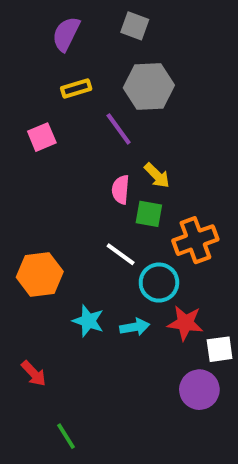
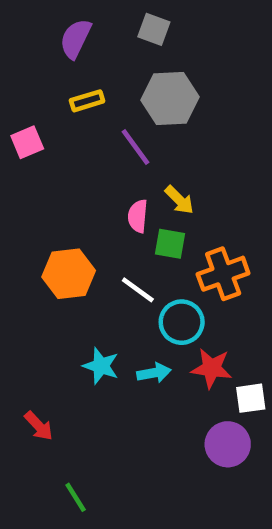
pink square: (42, 137) -> (27, 142), moved
orange hexagon: (40, 274) -> (69, 274), moved

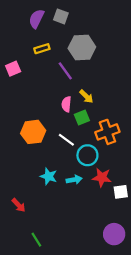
gray square: (154, 29) -> (61, 16), moved
green square: (170, 244) -> (82, 118), turned -32
purple circle: (228, 444) -> (114, 234), moved

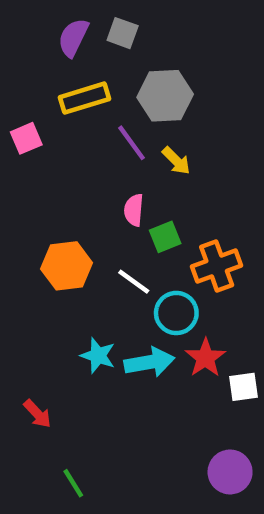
yellow rectangle: (42, 49) -> (84, 98), size x1.5
yellow arrow: (86, 96) -> (176, 161), moved
red star: (102, 177) -> (205, 358), turned 30
cyan arrow: (74, 180) -> (149, 362), size x1.5

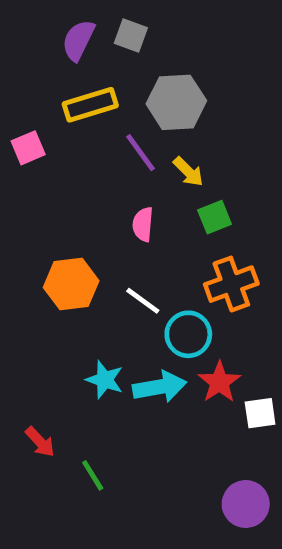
green square: (165, 237) -> (215, 217), moved
green line: (73, 483) -> (93, 475), moved

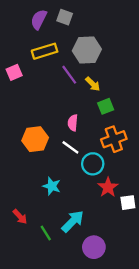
pink semicircle: (143, 224) -> (73, 123), moved
cyan arrow: (160, 387) -> (73, 221), moved, turned -35
purple circle: (246, 504) -> (94, 247), moved

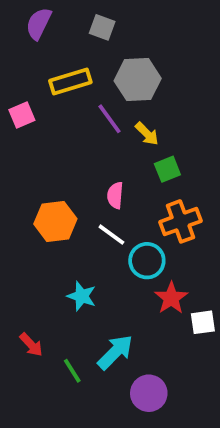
purple semicircle: (39, 19) -> (39, 24), moved

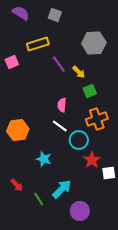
purple semicircle: (39, 24) -> (21, 13), turned 96
gray hexagon: (138, 80) -> (94, 43), moved
orange hexagon: (55, 221) -> (18, 130), moved

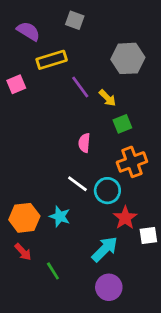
purple semicircle: (21, 13) -> (28, 31), moved
white line: (60, 126) -> (77, 184), moved
orange hexagon: (18, 130) -> (24, 218), moved
cyan arrow: (62, 189) -> (105, 249), moved

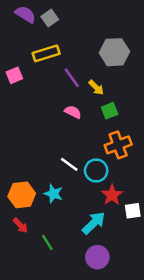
gray square: (75, 20) -> (50, 18), moved, turned 35
purple semicircle: (28, 31) -> (25, 14), moved
pink semicircle: (84, 143) -> (73, 112), moved, turned 112

